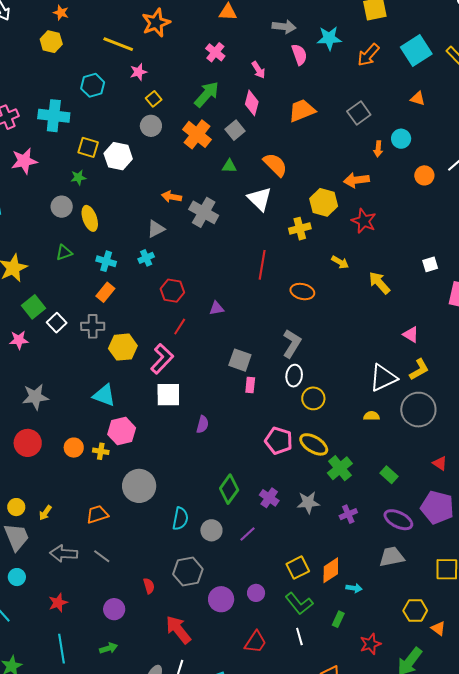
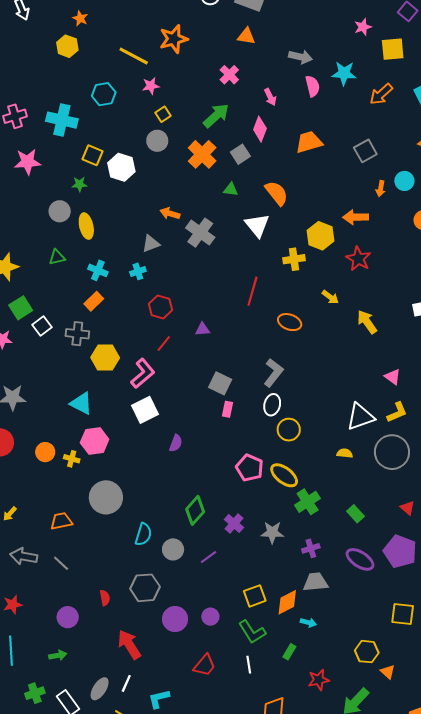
white square: (168, 395) -> (145, 410), turned -32
gray trapezoid: (392, 557) -> (315, 582), moved

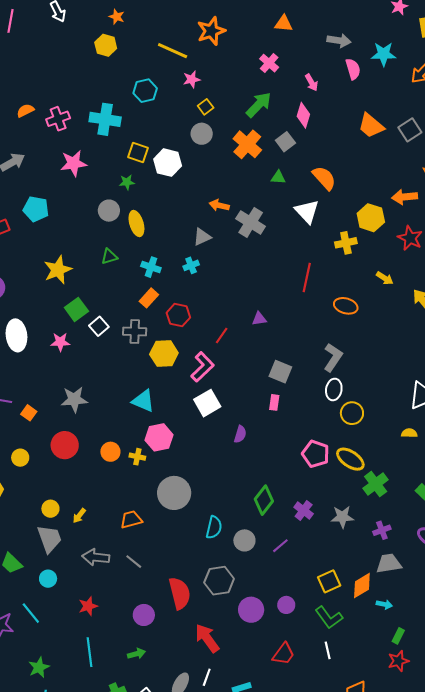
orange trapezoid: (309, 142) -> (371, 126), moved, turned -120
red hexagon: (160, 307) -> (178, 315), moved
pink rectangle: (227, 409) -> (274, 402), moved
red semicircle: (105, 598) -> (180, 593), size x2.0
green rectangle: (289, 652) -> (398, 636), moved

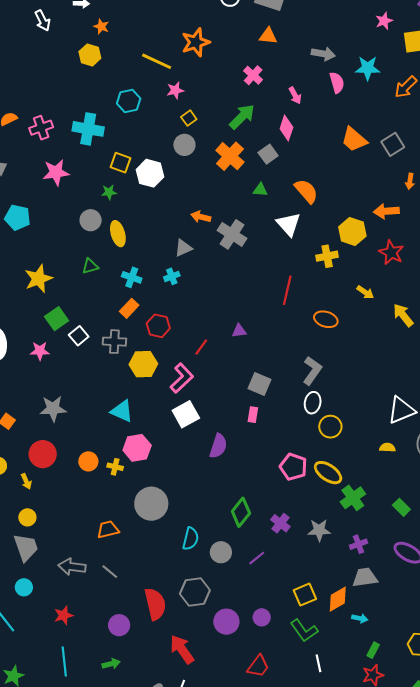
purple semicircle: (240, 434) -> (218, 446), size x1.4
yellow arrow: (79, 516) -> (26, 481), moved, turned -63
white line: (328, 650) -> (318, 663), moved

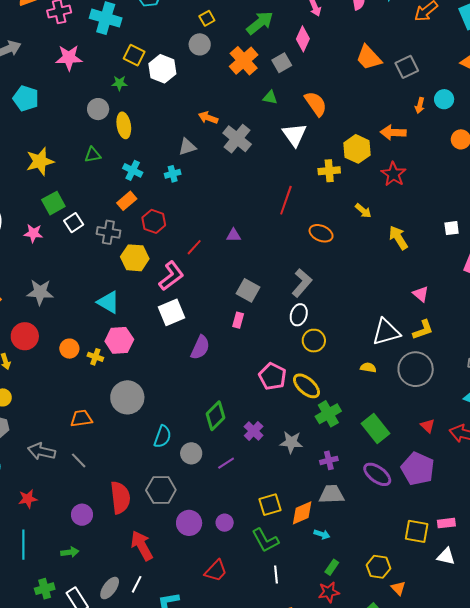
green rectangle: (401, 507) -> (376, 429), size x1.6

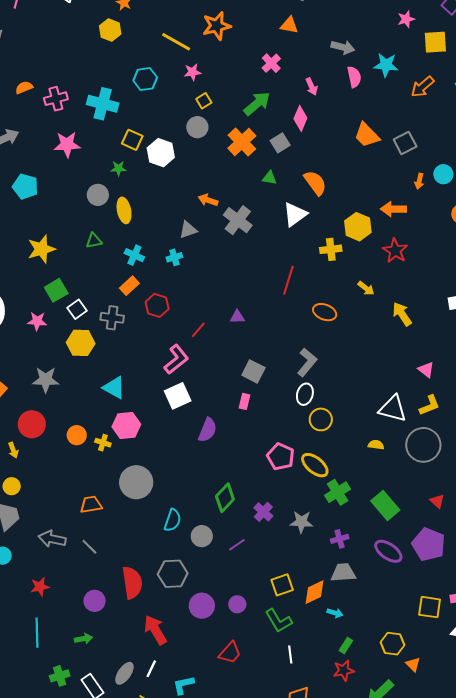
white triangle: (294, 135) -> (295, 214), turned 32
yellow hexagon: (135, 258) -> (81, 343), moved
white triangle: (386, 332) -> (393, 409), turned 32

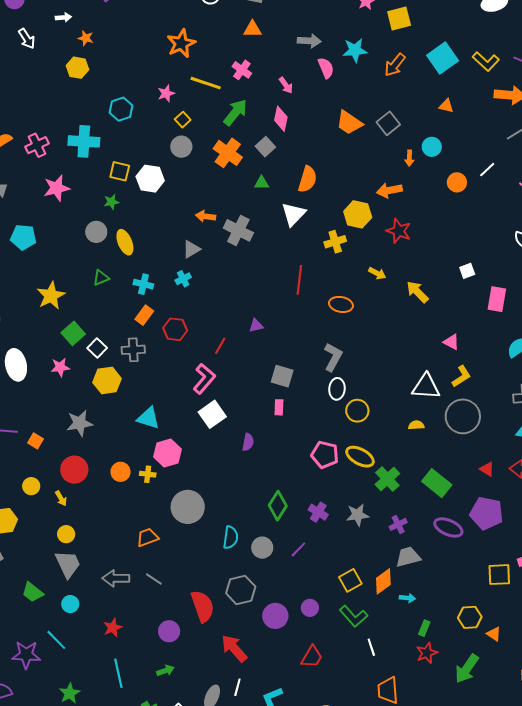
yellow line: (176, 42) -> (206, 83), moved
orange semicircle: (315, 183) -> (307, 179), turned 64
purple semicircle: (207, 430) -> (248, 442), size x0.7

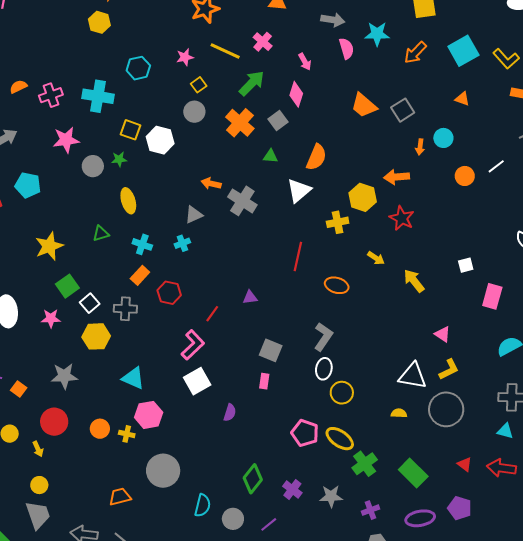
gray circle: (96, 232) -> (93, 166), moved
purple pentagon: (487, 513) -> (460, 508), size x0.7
purple ellipse: (448, 527) -> (420, 518), turned -40

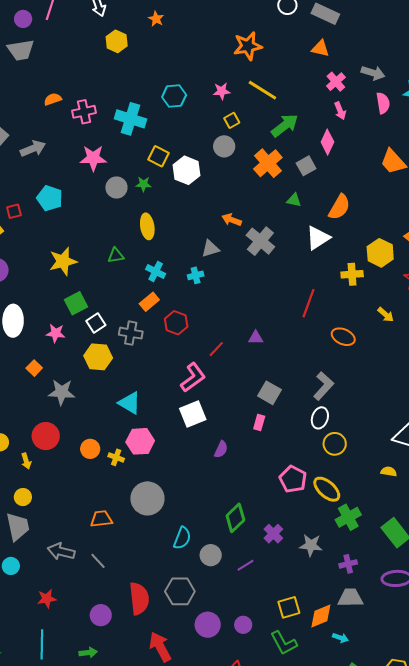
yellow hexagon: (99, 22) -> (117, 41), moved
pink cross: (263, 42) -> (336, 82), moved
orange square: (19, 389) -> (34, 368), moved

